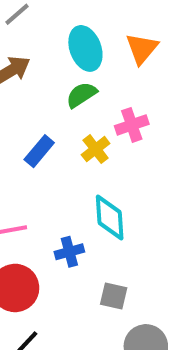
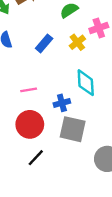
gray square: (114, 296) -> (73, 129), moved, size x1.6

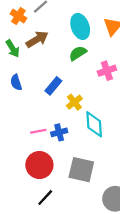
yellow cross: (77, 42) -> (74, 102), moved
blue cross: (62, 103) -> (59, 132), moved

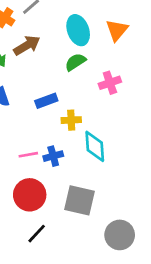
blue rectangle: (53, 86) -> (46, 101), turned 30
yellow cross: (74, 102) -> (71, 120), turned 35

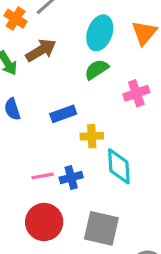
cyan ellipse: (78, 30) -> (100, 33), turned 40

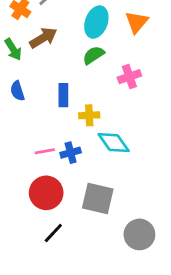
blue rectangle: (63, 114) -> (63, 95), turned -70
cyan diamond: (119, 166) -> (114, 143), turned -32

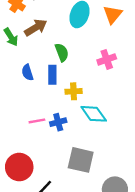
green semicircle: (94, 55) -> (62, 52), moved, turned 102
blue semicircle: (17, 91) -> (27, 72), moved
red circle: (46, 193) -> (19, 167), moved

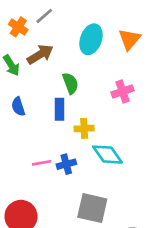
blue semicircle: (27, 72) -> (18, 107), moved

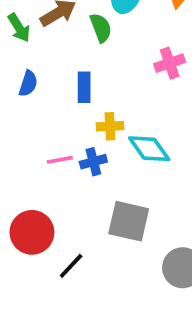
green semicircle: (70, 83) -> (101, 28), moved
blue semicircle: (18, 107) -> (28, 84), turned -144
yellow cross: (84, 128) -> (110, 126), moved

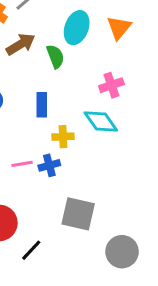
cyan diamond: (149, 149) -> (101, 121), moved

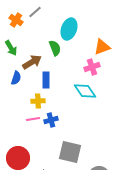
orange triangle: (119, 28) -> (102, 47), moved, turned 30
brown arrow: (21, 44) -> (32, 62), moved
yellow cross: (63, 137) -> (38, 101), moved

